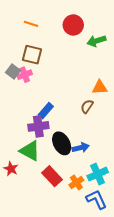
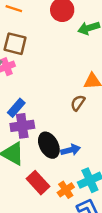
blue rectangle: (46, 111) -> (16, 108), moved

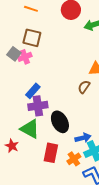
blue arrow: (71, 150) -> (83, 138), moved
red rectangle: (38, 183) -> (51, 153), turned 54

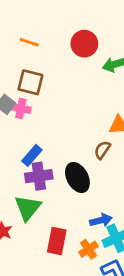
pink cross: (25, 57) -> (21, 109), turned 32
black ellipse: (60, 122) -> (77, 178), moved
green triangle: (30, 129) -> (28, 208), turned 40

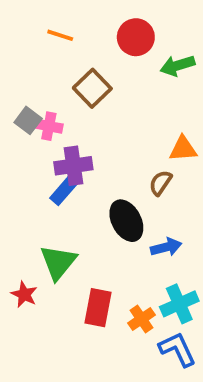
brown square: (31, 82) -> (92, 88), moved, turned 32
purple cross: (39, 176) -> (73, 166), moved
blue arrow: (101, 220) -> (166, 247), moved

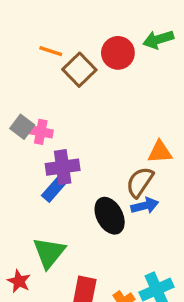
green arrow: (177, 66) -> (158, 39), moved
brown square: (92, 88) -> (79, 70), moved
brown semicircle: (160, 183) -> (140, 182), size x1.4
blue arrow: (166, 247) -> (145, 206), moved

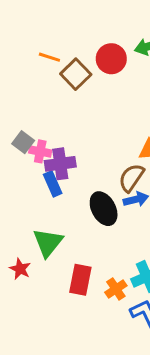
gray square: (22, 127) -> (23, 142), moved
pink cross: (41, 132) -> (40, 151), moved
blue rectangle: (54, 189) -> (53, 184), turned -65

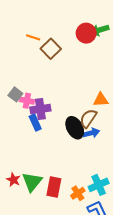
red circle: (111, 59) -> (86, 33), moved
black ellipse: (104, 209) -> (75, 128), moved
green triangle: (48, 243) -> (32, 182), moved

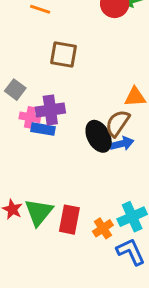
brown square: (51, 49) -> (63, 55), moved, turned -36
pink cross: (27, 101) -> (30, 117), moved
blue rectangle: (35, 123) -> (43, 129), turned -56

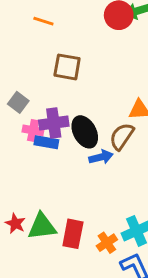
black ellipse: (99, 136) -> (85, 132), moved
blue arrow: (122, 144) -> (101, 157), moved
green triangle: (39, 212) -> (42, 226), turned 44

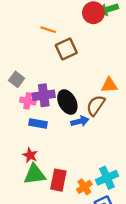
orange line: (43, 21) -> (48, 30), moved
brown square: (67, 67) -> (66, 49), moved, turned -35
blue rectangle: (46, 142) -> (38, 124), moved
red star: (15, 223) -> (30, 155), moved

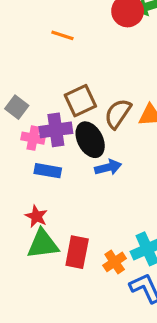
brown square: (66, 49) -> (80, 101), moved
brown semicircle: (96, 105) -> (118, 114), moved

